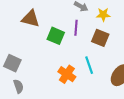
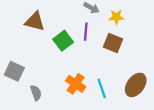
green square: (56, 36) -> (63, 41), turned 30
cyan line: (89, 65) -> (102, 88), moved
gray semicircle: (18, 86) -> (36, 93), moved

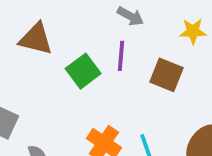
yellow star: (116, 17) -> (193, 31), moved

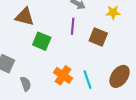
green square: (83, 71) -> (42, 41), moved, turned -30

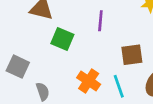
brown square: (98, 37) -> (132, 55), moved, turned -30

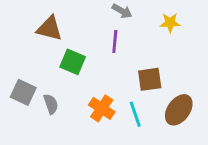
gray semicircle: (43, 91) -> (51, 104), moved

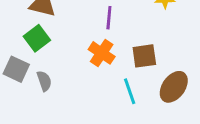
green square: (73, 62) -> (37, 38), moved, turned 30
orange cross: (102, 108) -> (102, 53), moved

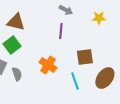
orange cross: (102, 53) -> (48, 65), moved

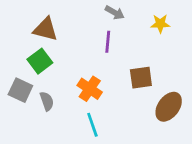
cyan line: (75, 81) -> (92, 125), moved

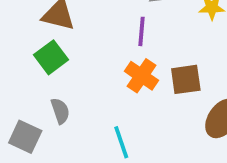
orange cross: (90, 89) -> (142, 76), moved
gray square: (20, 90) -> (25, 137), moved

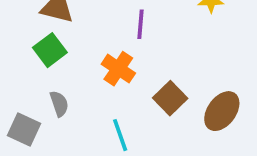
orange cross: (142, 76) -> (118, 69), moved
brown square: (186, 79) -> (170, 98), moved, turned -36

